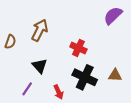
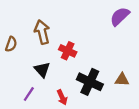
brown arrow: (40, 30) -> (42, 32), turned -40
red cross: (78, 48) -> (68, 51), moved

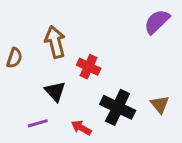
brown triangle: (122, 80) -> (160, 104), turned 48
purple line: (29, 94) -> (38, 123), turned 40
red arrow: (62, 97) -> (81, 128), turned 144

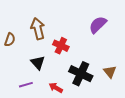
purple semicircle: (157, 22) -> (98, 25), moved

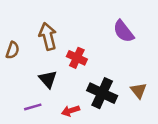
purple semicircle: (98, 25) -> (124, 31), turned -84
red arrow: (56, 88) -> (71, 111), turned -48

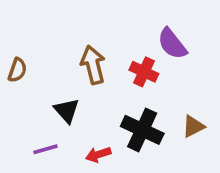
brown arrow: (48, 36) -> (93, 65), moved
red cross: (77, 58) -> (144, 72), moved
brown triangle: (139, 91) -> (193, 126), turned 42

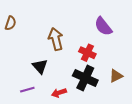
brown semicircle: (17, 70) -> (10, 23), moved
red cross: (144, 72) -> (87, 53), moved

